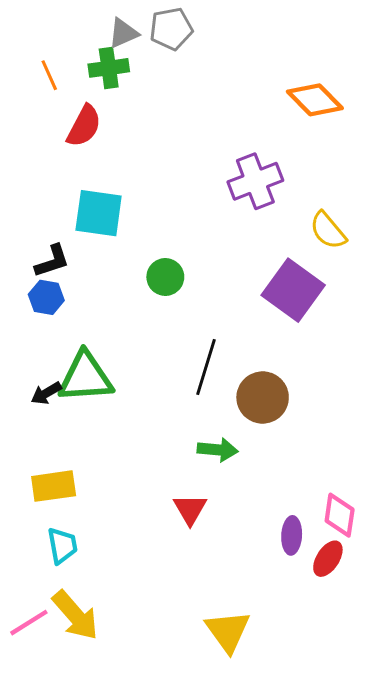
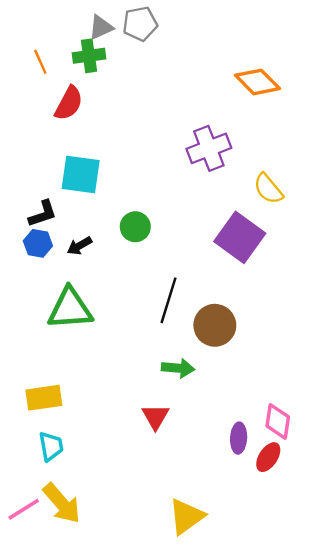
black arrow: (46, 393) -> (79, 246), moved
yellow triangle: (228, 631) -> (186, 516), turned 30

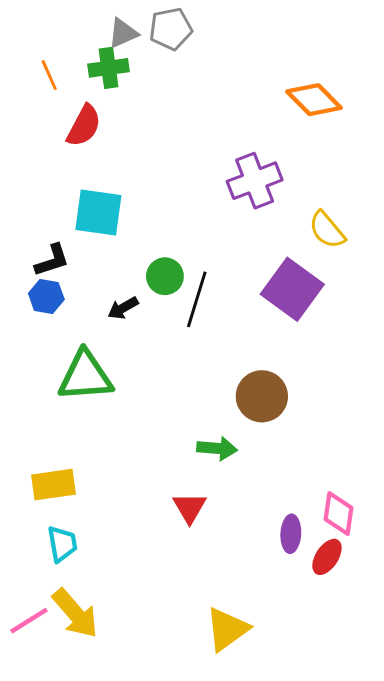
black arrow: (79, 246) -> (123, 308), moved
black line: (169, 300) -> (197, 299), moved

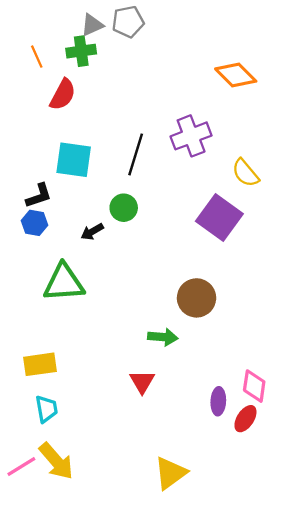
black line: (197, 299) -> (136, 154), moved

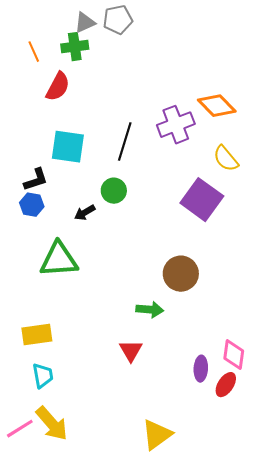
orange diamond: (236, 75) -> (217, 106), moved

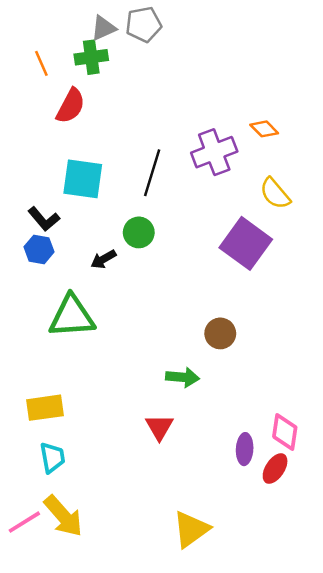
orange diamond: (217, 106) -> (264, 129), size x0.6
black L-shape: (36, 180) -> (44, 219), turned 68
brown circle: (181, 274) -> (220, 333), size x0.7

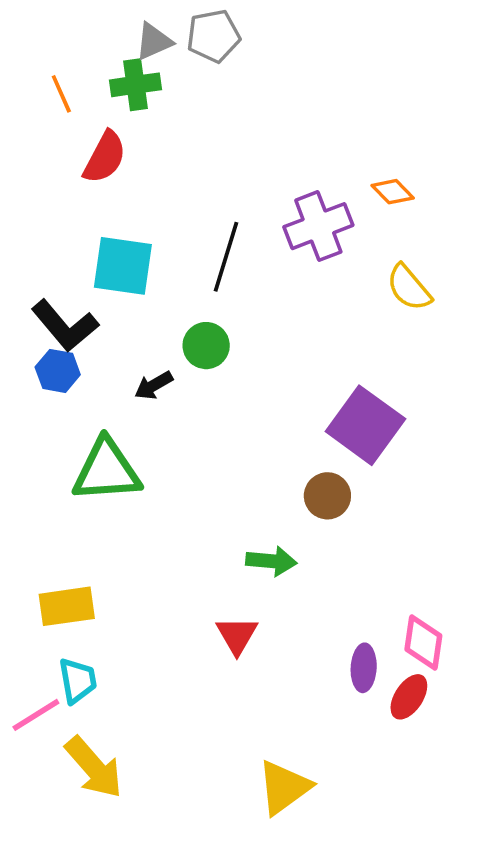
black L-shape: (44, 219) -> (65, 326), size x1.4
purple square: (246, 243) -> (365, 425), moved
pink line: (24, 522) -> (36, 715), moved

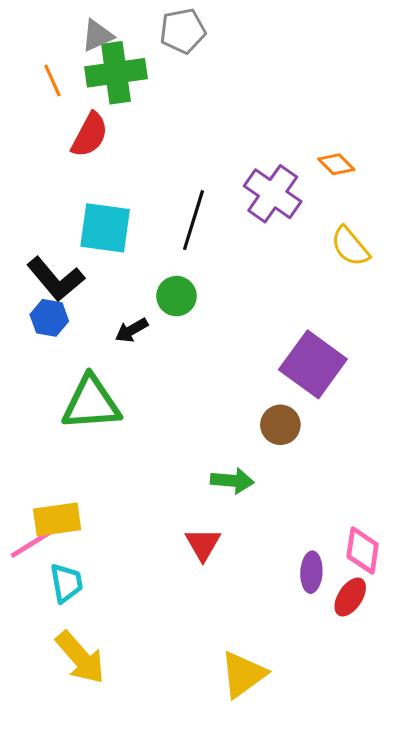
gray triangle: (154, 41) -> (97, 36), moved
green cross: (136, 85) -> (116, 73), size x1.4
purple cross: (318, 226) -> (273, 194), turned -34
pink line: (36, 715) -> (31, 544), moved

